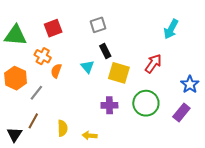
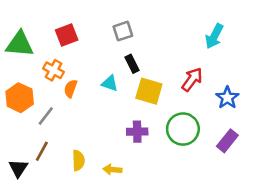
cyan triangle: (88, 67) -> (110, 83), turned -32
blue star: (190, 84) -> (227, 98), moved

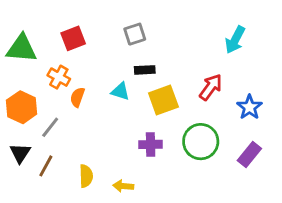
black rectangle: (132, 64) -> (145, 70), turned -66
yellow square: (149, 91) -> (163, 100), turned -36
black triangle: (18, 168) -> (20, 153), moved

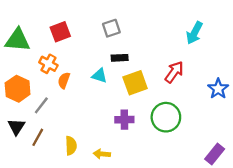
blue star: (249, 107) -> (218, 89), moved
purple rectangle: (249, 154) -> (215, 154), moved

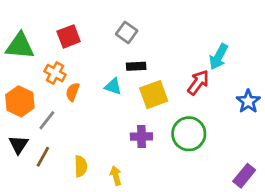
gray square: (111, 28) -> (127, 32), turned -36
cyan arrow: (194, 33) -> (219, 57), moved
yellow arrow: (102, 154) -> (116, 176), turned 70

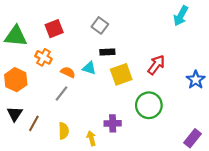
cyan arrow: (219, 57) -> (181, 16), moved
orange semicircle: (73, 92) -> (68, 72), moved, turned 96
gray line: (47, 120) -> (62, 94), moved
purple cross: (141, 136) -> (113, 123), moved

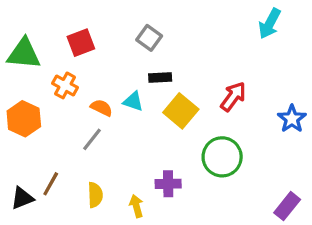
yellow square: (121, 74) -> (181, 111), turned -30
black triangle: (15, 114) -> (22, 198), moved, turned 35

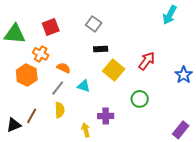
cyan triangle: (133, 101) -> (84, 86), moved
orange hexagon: (24, 119) -> (27, 75), moved
green circle: (222, 157) -> (140, 99), size x0.7
yellow semicircle: (95, 195) -> (60, 110), moved

